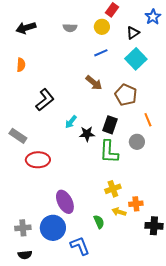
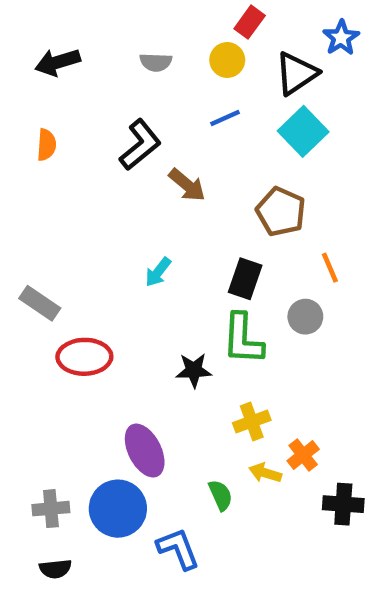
black triangle: (133, 33) -> (296, 73), size x1.5
brown arrow: (94, 83) -> (187, 185), moved
black L-shape: (45, 100) -> (140, 145), moved
black star: (87, 134) -> (194, 370), moved
orange cross: (136, 204) -> (303, 455), turned -32

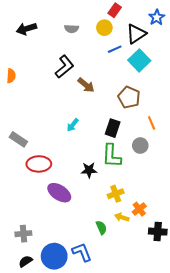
blue line: (225, 118) -> (115, 49), moved
orange semicircle: (46, 145) -> (11, 76), moved
purple ellipse: (145, 451) -> (59, 193), moved, turned -30
blue circle: (118, 509) -> (54, 256), moved
black semicircle: (55, 569) -> (25, 261), turned 152

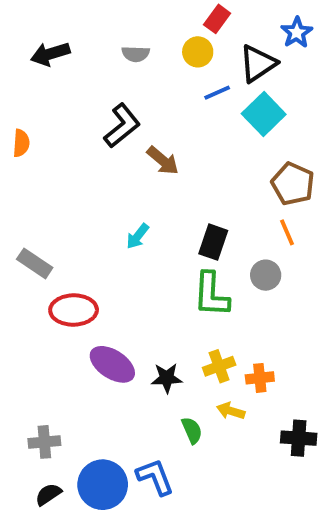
brown pentagon: (129, 97) -> (293, 184), moved
black star: (89, 170) -> (167, 378), moved
orange cross: (139, 209) -> (260, 378), moved, turned 32

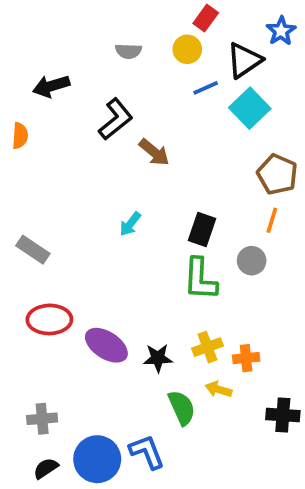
black arrow: (50, 54) -> (51, 86), moved
orange line: (287, 232) -> (272, 220), turned 40
red ellipse: (74, 310) -> (49, 319), moved
green semicircle: (192, 430) -> (182, 408), size x1.4

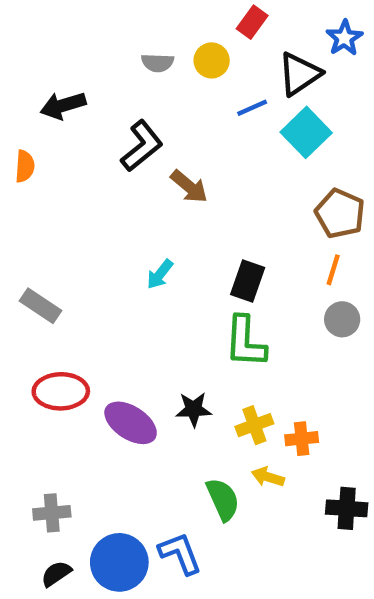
yellow circle: (187, 49) -> (212, 60), moved
gray circle: (252, 261) -> (342, 319), moved
black star: (158, 358) -> (194, 409), moved

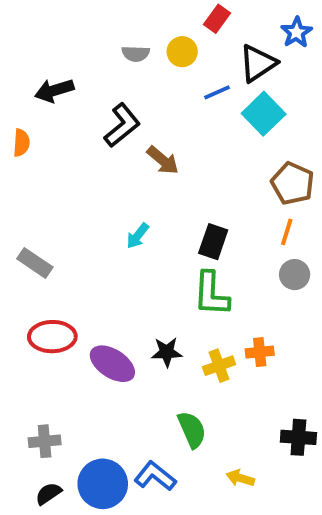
orange cross: (302, 439) -> (260, 352), moved
yellow arrow: (268, 477) -> (240, 478), moved
blue L-shape: (180, 553) -> (155, 476), turned -30

